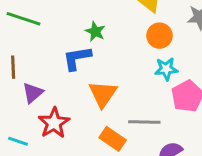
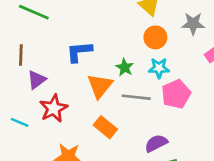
green star: (95, 31) -> (125, 67), moved
gray line: (144, 122) -> (136, 97), moved

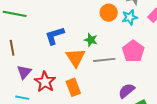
cyan star: (159, 68) -> (130, 17), moved
purple triangle: (37, 80) -> (24, 72), moved
orange rectangle: (105, 127) -> (73, 87), moved, turned 42

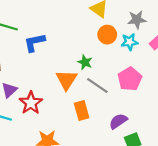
blue L-shape: (55, 36) -> (35, 43), moved
gray line: (104, 60) -> (97, 85), turned 35
orange rectangle: (73, 87) -> (82, 110), moved

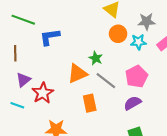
orange triangle: (66, 80) -> (77, 74), turned 30
purple semicircle: (118, 121) -> (132, 103), moved

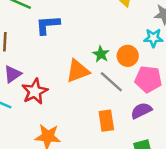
orange circle: (118, 34) -> (128, 56), moved
pink pentagon: (136, 77) -> (148, 79), turned 30
orange rectangle: (90, 103) -> (106, 121), moved

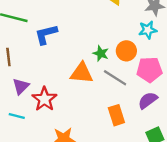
orange triangle: (78, 71) -> (82, 73), turned 35

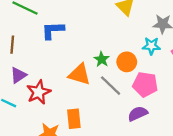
orange rectangle: (116, 115) -> (74, 119), moved

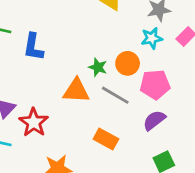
blue L-shape: (53, 30) -> (33, 47), turned -65
orange rectangle: (74, 119) -> (106, 139), moved, turned -42

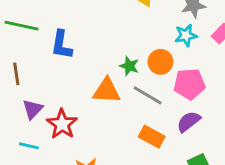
orange rectangle: (106, 139) -> (152, 137), moved

